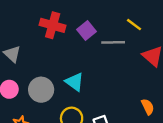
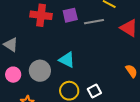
purple square: (86, 30) -> (70, 15), turned 35

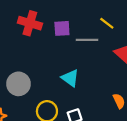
cyan triangle: (67, 60) -> (70, 78), moved

